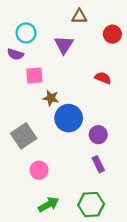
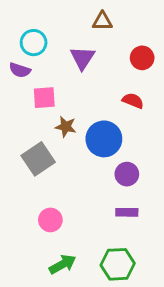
red circle: (112, 34) -> (142, 58), moved
blue circle: (69, 118) -> (104, 139), moved
gray square: (24, 136) -> (38, 159), moved
purple rectangle: (98, 164) -> (127, 212), turned -63

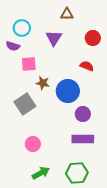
purple rectangle: (127, 212) -> (83, 139), size x1.5

